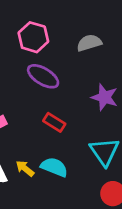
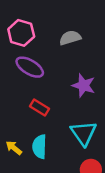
cyan semicircle: (54, 167) -> (39, 147), turned -110

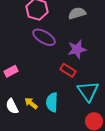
purple star: (84, 85) -> (77, 49), moved, turned -30
red rectangle: (39, 107) -> (68, 70), moved

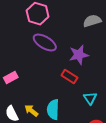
gray semicircle: (77, 13) -> (92, 21), moved
cyan triangle: (88, 91) -> (90, 98), size x0.6

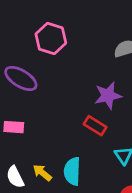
purple ellipse: (45, 42) -> (21, 78), moved
pink rectangle: (11, 78) -> (14, 127), turned 32

